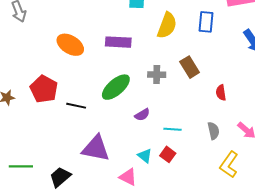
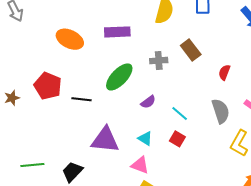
red semicircle: (221, 93) -> (224, 72), turned 35
cyan line: (172, 129) -> (180, 114), turned 42
gray semicircle: (213, 131) -> (221, 111), size x1.4
cyan triangle: (145, 156) -> (145, 138), moved

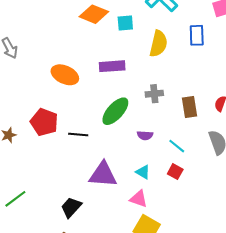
brown rectangle: (191, 50) -> (189, 107), moved, turned 30
purple semicircle: (148, 102) -> (145, 135), turned 42
green line: (32, 165) -> (15, 199), moved, turned -30

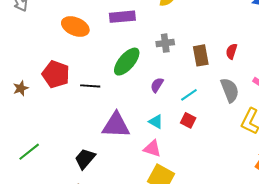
purple semicircle: (145, 135) -> (157, 85), turned 119
cyan line: (177, 146) -> (189, 95), turned -72

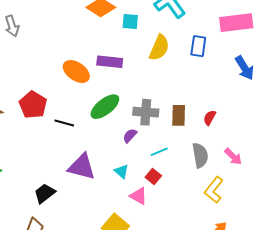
orange ellipse: (75, 27) -> (76, 71), moved
gray cross: (165, 43) -> (146, 112), moved, size x1.4
pink triangle: (152, 149) -> (139, 196), moved

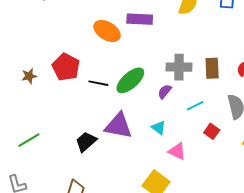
green ellipse: (105, 107) -> (130, 80), moved
red square: (153, 177) -> (212, 131), moved
black trapezoid: (45, 193) -> (86, 142), moved

